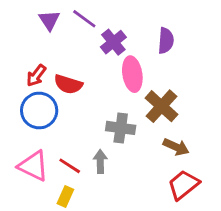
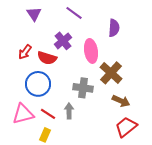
purple line: (84, 19) -> (74, 13), moved
purple cross: (113, 42) -> (63, 41), moved
blue circle: (39, 111) -> (38, 84), moved
pink triangle: (33, 166) -> (23, 114), turned -40

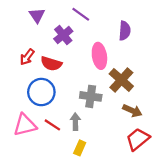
purple cross: (63, 41) -> (63, 35), moved
yellow rectangle: (45, 135) -> (80, 148), moved

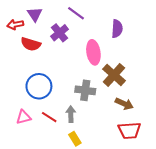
red arrow: (27, 57) -> (15, 25), moved, turned 42
red semicircle: (51, 64) -> (31, 44), moved
pink triangle: (25, 125) -> (24, 117), size x0.7
red trapezoid: (138, 139) -> (129, 130), turned -145
yellow rectangle: (80, 148) -> (75, 139), turned -56

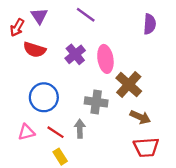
red arrow: (15, 25) -> (17, 28), turned -49
purple semicircle: (117, 29) -> (150, 24), moved
purple cross: (59, 33) -> (75, 54), moved
yellow rectangle: (75, 139) -> (60, 157), moved

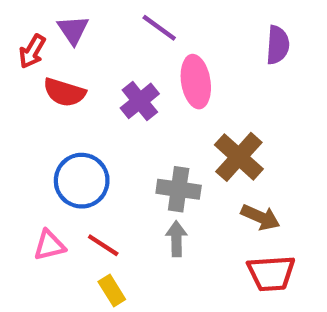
pink ellipse: (105, 59) -> (196, 82), moved
gray arrow: (80, 129) -> (176, 239), moved

